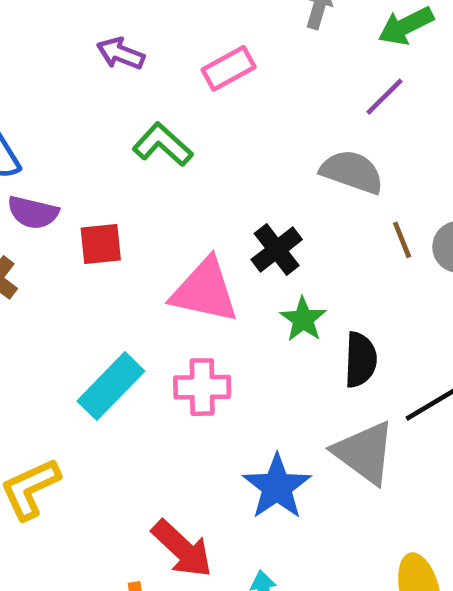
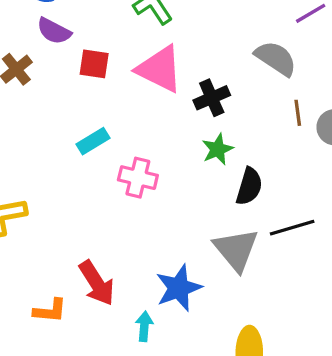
pink triangle: (205, 291) -> (160, 69), moved
cyan rectangle: (111, 386) -> (93, 141), moved, size x0.7
blue star: (277, 487) -> (179, 288), moved

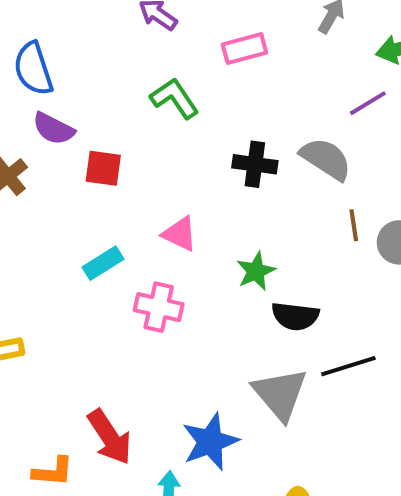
pink triangle: (160, 69) -> (180, 234), moved, size x0.6
black cross: (212, 98) -> (255, 164), moved, turned 32
black semicircle: (249, 186) -> (295, 316), turned 81

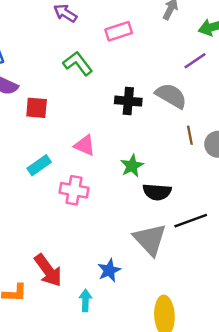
blue star: (210, 442) -> (109, 270), size x0.7

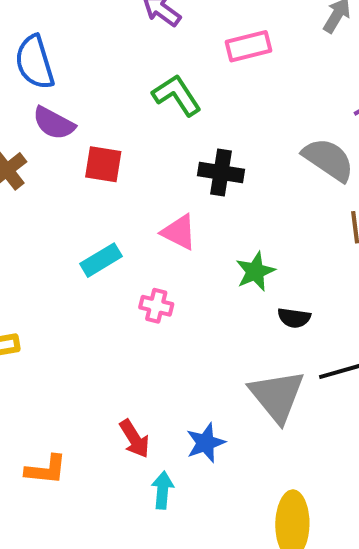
black cross: (128, 101) -> (221, 173), moved
pink cross: (74, 190) -> (156, 306), size x0.7
black semicircle: (157, 192) -> (294, 318), size x0.7
red arrow: (48, 270) -> (134, 439), moved, size x0.7

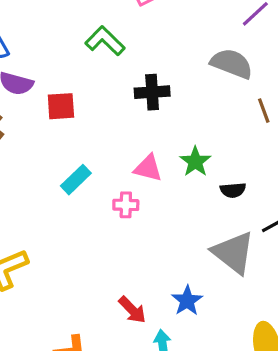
pink triangle: (179, 232) -> (148, 168), moved

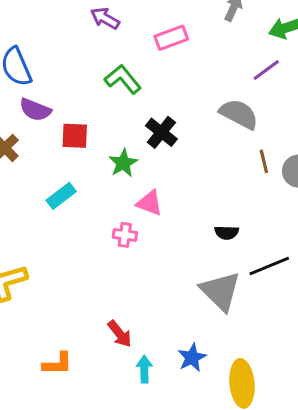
black cross: (152, 92) -> (161, 132), turned 36
green star: (195, 162) -> (123, 163), moved
cyan rectangle: (76, 180) -> (61, 196), moved
blue star: (187, 301) -> (192, 358), moved

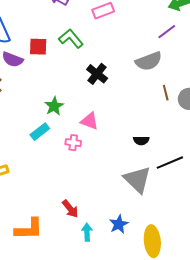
gray semicircle: (239, 114) -> (149, 61), turned 132
red square: (75, 136) -> (38, 47), moved
green star: (123, 163) -> (54, 106), moved
cyan rectangle: (61, 196) -> (40, 132), moved
orange L-shape: (57, 364) -> (29, 229), size x1.4

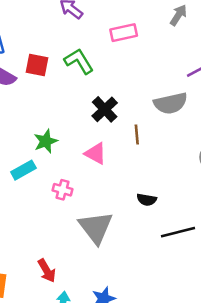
brown line: (166, 93) -> (137, 134), moved
pink triangle: (90, 121) -> (96, 153), moved
gray triangle: (137, 180) -> (96, 227), moved

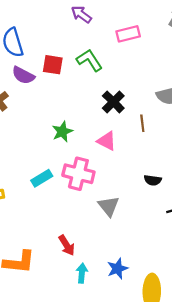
cyan rectangle: (23, 170) -> (42, 178), moved
pink cross: (63, 190) -> (78, 174), size x1.8
gray triangle: (96, 227) -> (109, 206), size x0.7

